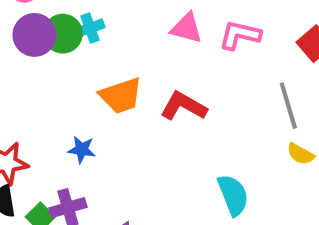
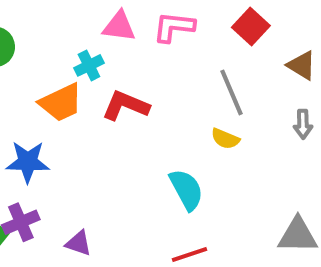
cyan cross: (90, 28) -> (89, 65), moved
blue star: (82, 150) -> (28, 162), size x1.5
yellow semicircle: (300, 154) -> (225, 139), moved

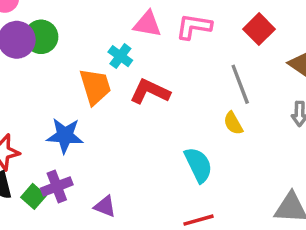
cyan cross: (89, 65) -> (120, 56), turned -30
orange trapezoid: (61, 103) -> (95, 87), turned -84
yellow semicircle: (225, 139) -> (233, 123), turned 35

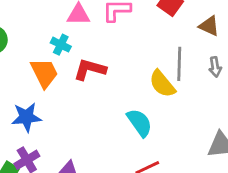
gray line: (240, 84) -> (179, 64), moved, turned 32
yellow semicircle: (233, 123) -> (162, 84), size x1.5

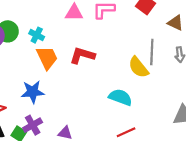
cyan cross: (61, 45) -> (37, 35), moved
cyan semicircle: (140, 123) -> (120, 97), turned -35

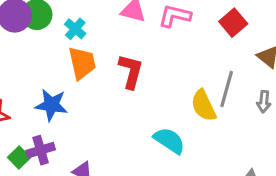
red L-shape: (82, 55) -> (131, 71), turned 75

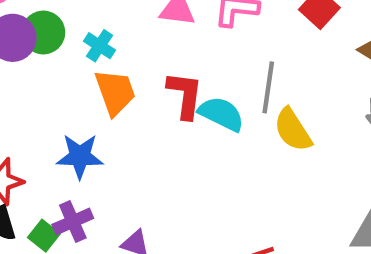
gray line: (227, 89) -> (268, 87), moved
cyan semicircle: (169, 141) -> (221, 114), moved

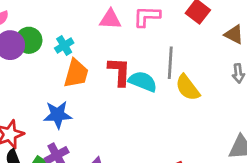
cyan cross: (100, 46) -> (64, 46), turned 30
orange trapezoid: (115, 92) -> (76, 73), turned 40

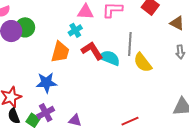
cyan cross: (64, 46) -> (75, 30), moved
red L-shape: (119, 72) -> (92, 51), turned -35

